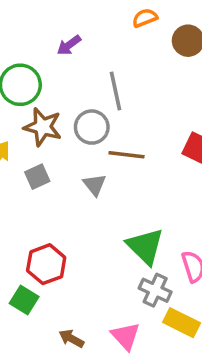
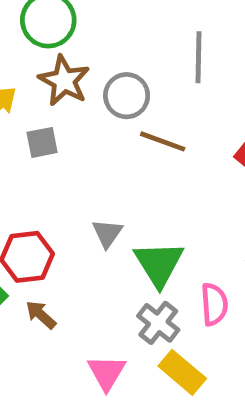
gray line: (116, 91) -> (198, 57), moved
gray triangle: (95, 185) -> (107, 233), moved
brown arrow: (71, 339) -> (41, 315), moved

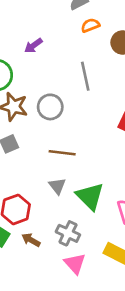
brown line: (163, 141) -> (62, 153), moved
gray cross: (158, 323) -> (68, 233), moved

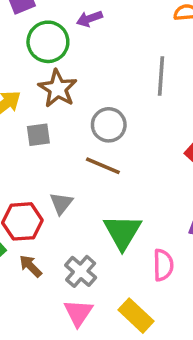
purple arrow: (33, 46) -> (89, 19), moved
gray circle: (50, 107) -> (109, 125), moved
gray triangle: (57, 186) -> (61, 203), moved

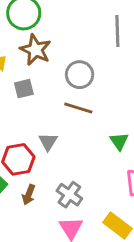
green triangle: (122, 232) -> (119, 141), moved, size x0.6
brown arrow: (31, 266) -> (29, 195), turned -108

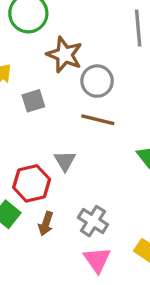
brown star: (35, 50) -> (65, 55), moved

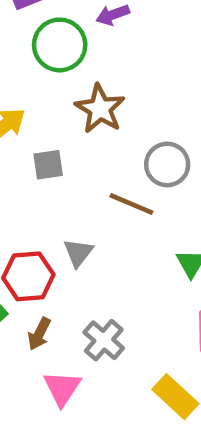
gray circle: (97, 81) -> (167, 164), moved
pink triangle: (97, 260) -> (62, 388), moved

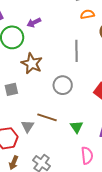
brown line: (131, 204) -> (47, 117), moved

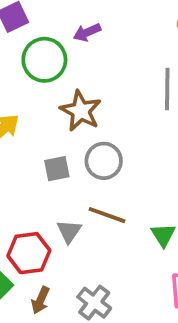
gray circle: (63, 85) -> (104, 161), moved
gray square: (11, 89) -> (57, 169), moved

